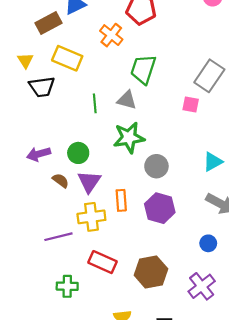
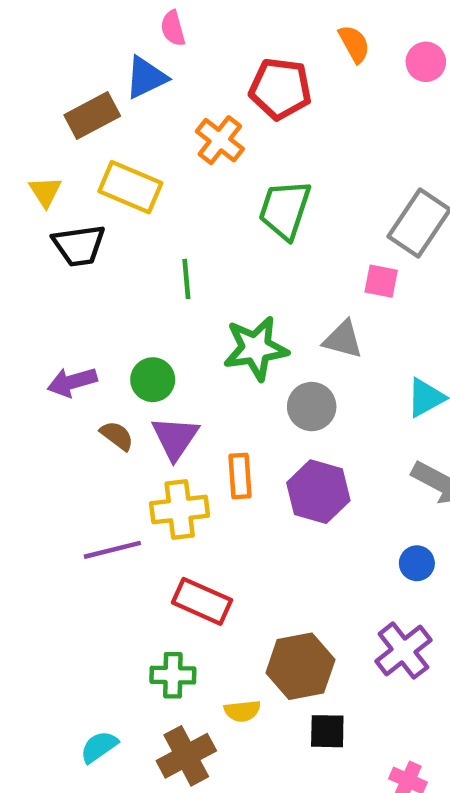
gray triangle: (127, 100) -> (343, 339), moved
brown hexagon: (151, 272) -> (300, 666), moved
green cross: (67, 286) -> (173, 675), moved

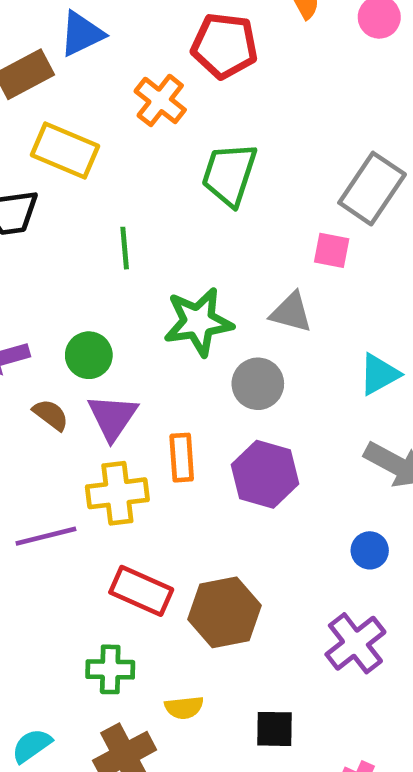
brown hexagon: (300, 666) -> (224, 612), moved

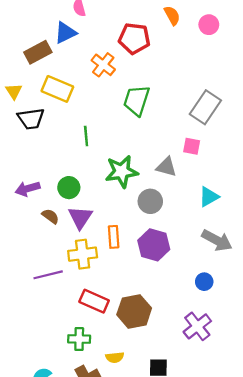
pink square: (332, 250) -> (192, 146), moved

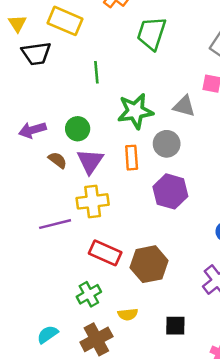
orange rectangle: (114, 237) -> (132, 158), moved
green cross: (79, 339) -> (89, 294), turned -30

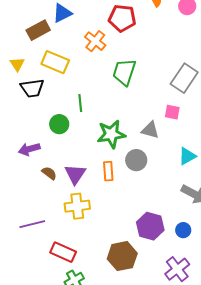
green circle: (78, 129) -> (59, 124), moved
purple hexagon: (170, 191) -> (150, 226), moved
purple line: (55, 224) -> (32, 224), moved
red rectangle: (105, 253) -> (63, 252), moved

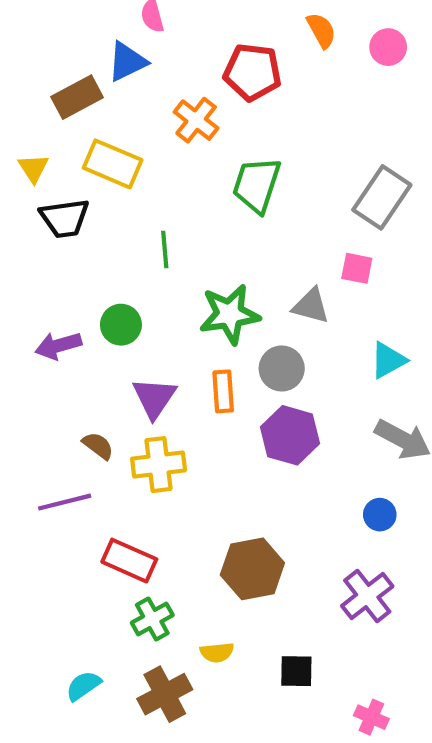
green circle: (59, 124) -> (121, 325), moved
brown semicircle: (49, 173) -> (98, 446), moved
purple hexagon: (150, 226) -> (290, 435), moved

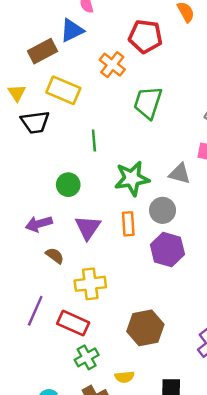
purple arrow: (58, 346) -> (39, 224), moved
yellow cross: (159, 465) -> (90, 284), moved
purple line: (65, 502) -> (35, 311), moved, turned -52

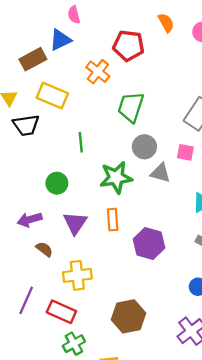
gray circle: (163, 210) -> (144, 147), moved

